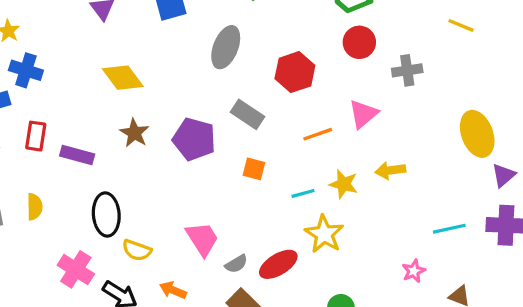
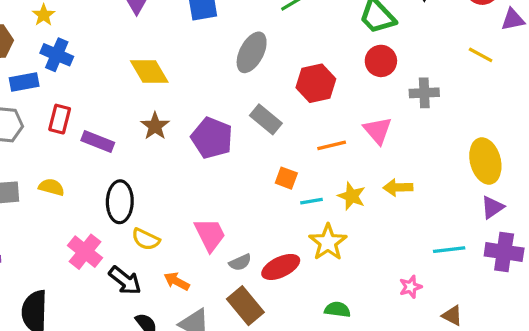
pink triangle: (363, 114) -> (378, 130), turned -36
orange square: (254, 169) -> (286, 178), moved
purple triangle: (504, 175) -> (492, 207), moved
yellow semicircle: (35, 207) -> (51, 187), turned -80

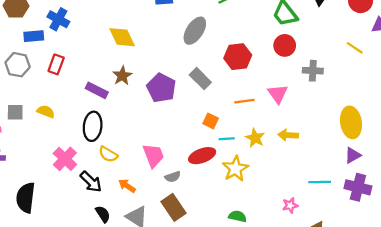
purple rectangle: (98, 142) -> (97, 90), moved
red ellipse: (281, 267) -> (202, 156), moved

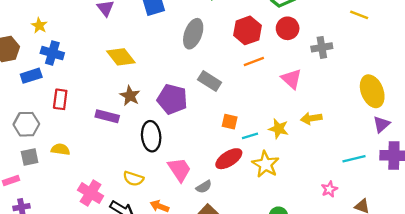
red hexagon: (238, 57) -> (247, 30), moved
gray hexagon: (18, 65) -> (26, 124), moved
orange line: (244, 101) -> (254, 61), moved
black ellipse: (93, 126) -> (151, 136), moved

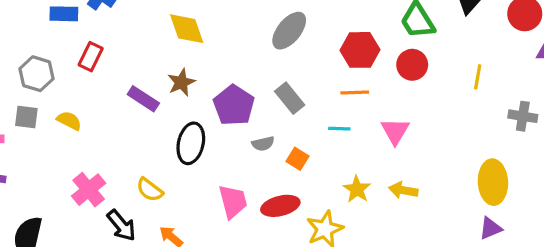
yellow line: (359, 15) -> (478, 77), moved, turned 60
gray cross: (322, 47) -> (523, 116), moved
cyan line: (250, 136) -> (339, 129), moved
pink trapezoid: (179, 169) -> (233, 201), moved
gray semicircle: (204, 187) -> (263, 144), moved

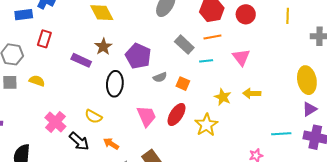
gray rectangle: (290, 98) -> (184, 45), moved
red ellipse: (280, 206) -> (176, 114), turned -35

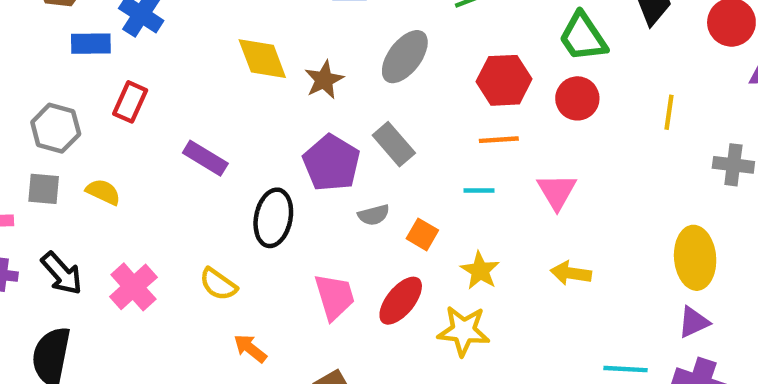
gray rectangle: (184, 45) -> (394, 144), moved
brown star: (103, 47) -> (324, 80), moved
yellow star: (223, 97) -> (480, 271), moved
yellow star: (206, 125) -> (464, 331), turned 30
black arrow: (79, 141) -> (62, 273), moved

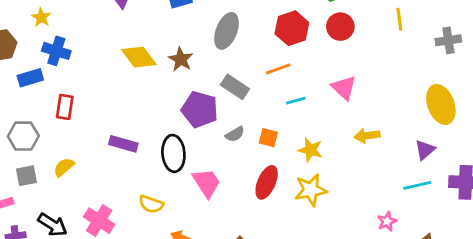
orange line: (499, 140) -> (278, 69), moved
purple rectangle: (205, 158) -> (123, 144), moved
yellow semicircle: (103, 192) -> (64, 167), turned -50
pink trapezoid: (334, 297) -> (207, 183), moved
purple triangle: (694, 322) -> (425, 150), moved

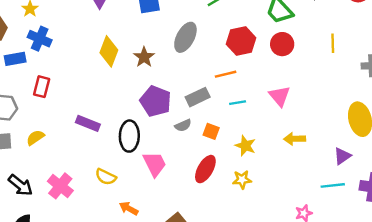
yellow diamond: (139, 57) -> (109, 51), turned 52
gray rectangle: (235, 87) -> (198, 97), moved, turned -65
yellow star: (311, 190) -> (242, 180), size x0.7

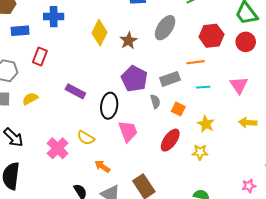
blue cross: (40, 39) -> (54, 17), moved, turned -30
gray semicircle: (183, 125) -> (155, 101), turned -88
pink cross: (60, 186) -> (58, 148), moved

